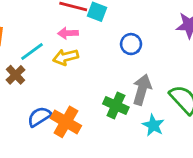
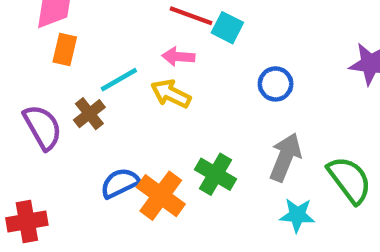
yellow arrow: (66, 57) -> (171, 94), turned 35
green cross: (116, 106) -> (216, 174), moved
cyan star: (153, 125) -> (297, 215), turned -30

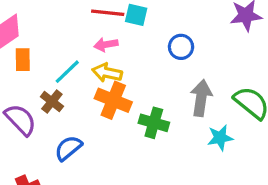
blue semicircle: (120, 183) -> (68, 148), moved
orange cross: (161, 196) -> (113, 100), moved

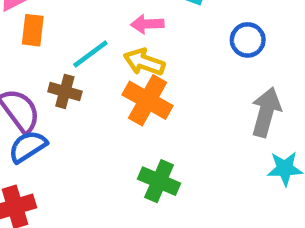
brown cross: (52, 102) -> (65, 91), turned -30
green cross: (154, 123) -> (159, 181), moved
blue semicircle: (68, 148) -> (28, 147), moved

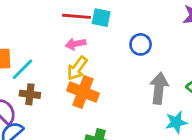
cyan line: (90, 54) -> (22, 69), moved
yellow arrow: (144, 62) -> (77, 68), turned -65

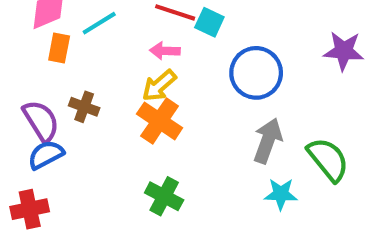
blue circle: (141, 44) -> (256, 73), size x1.6
cyan line: (22, 69) -> (99, 23), moved

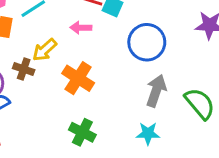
yellow arrow: (159, 86) -> (45, 50), moved
cyan star: (281, 194) -> (148, 133), moved

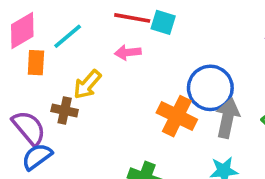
blue circle: (147, 42) -> (210, 88), moved
orange cross: (78, 78) -> (177, 116), moved

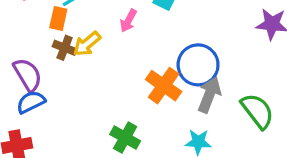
pink arrow: (128, 52) -> (128, 21), turned -65
orange rectangle: (36, 63) -> (58, 18), moved
brown cross: (65, 111) -> (65, 48), moved

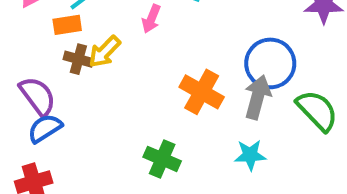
orange rectangle: (58, 18) -> (67, 25), turned 75
blue circle: (198, 65) -> (270, 63), moved

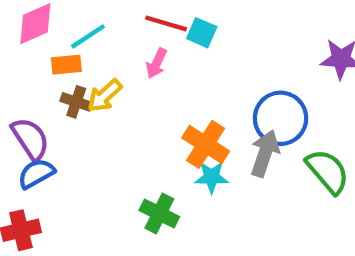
cyan star: (250, 155) -> (212, 177), moved

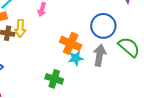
yellow arrow: (105, 96) -> (20, 28), turned -36
gray arrow: (265, 153) -> (100, 55), moved

